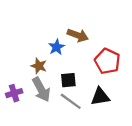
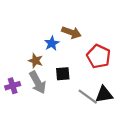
black triangle: (100, 97) -> (104, 94), moved
gray line: (71, 101) -> (88, 97), moved

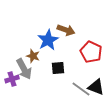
blue star: (52, 43) -> (48, 40), size x1.5
gray arrow: (38, 82) -> (24, 69), moved
black triangle: (104, 94) -> (96, 87), turned 30

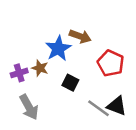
black square: (58, 68) -> (70, 83), turned 32
gray arrow: (24, 69) -> (29, 107), moved
purple cross: (12, 79) -> (19, 73), moved

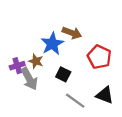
gray arrow: (29, 107) -> (29, 79), moved
gray line: (98, 108) -> (75, 101), moved

